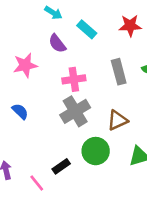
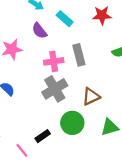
gray rectangle: (119, 72) -> (79, 55), moved

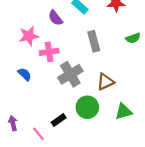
pink cross: (54, 61) -> (49, 52), moved

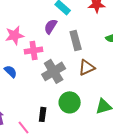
purple semicircle: (55, 18) -> (51, 26), moved, turned 70
brown triangle: (105, 82) -> (87, 67), moved
black rectangle: (59, 120) -> (43, 114), turned -48

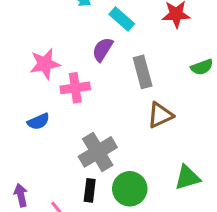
blue semicircle: (11, 71) -> (38, 121), turned 112
gray cross: (54, 71) -> (98, 152), moved
green circle: (70, 102) -> (130, 189), moved

